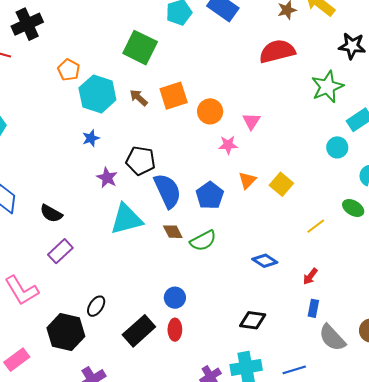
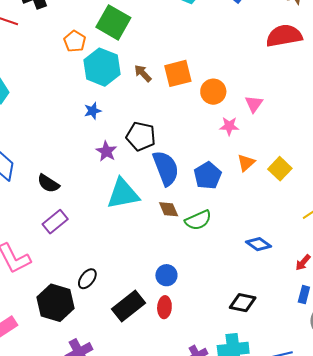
green square: (140, 48) -> (113, 22), moved

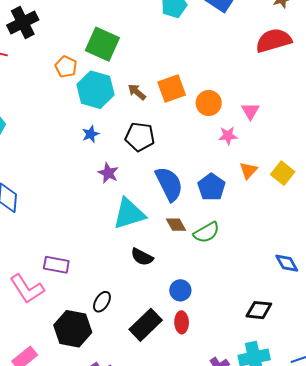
black pentagon: (141, 136) -> (140, 137), moved
black semicircle: (48, 183) -> (142, 257), moved
purple rectangle: (55, 222) -> (56, 265), moved, turned 55
blue diamond: (259, 244) -> (287, 263), moved, turned 30

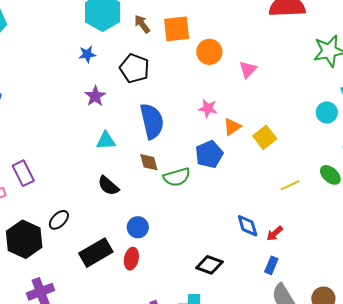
pink star: (228, 136) -> (208, 108), moved
blue pentagon: (211, 187) -> (209, 154), moved
cyan triangle: (129, 214) -> (106, 141), size x0.6
purple rectangle: (56, 265) -> (23, 173), turned 40

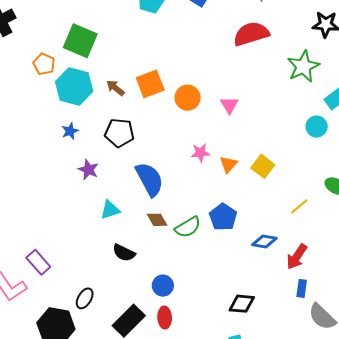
blue pentagon: (209, 154) -> (223, 217), moved
blue diamond: (248, 226) -> (264, 242), moved, turned -50
red arrow: (275, 233) -> (297, 257), size x1.5

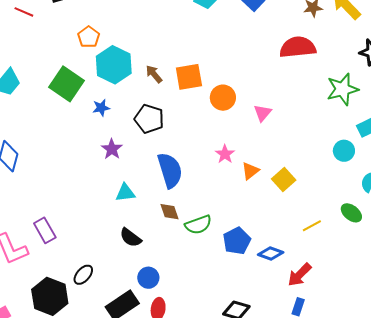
green square: (80, 41) -> (66, 84), moved
pink star: (200, 153) -> (225, 154), turned 30
blue pentagon: (223, 217) -> (237, 241), moved
blue circle: (163, 286) -> (148, 278), moved

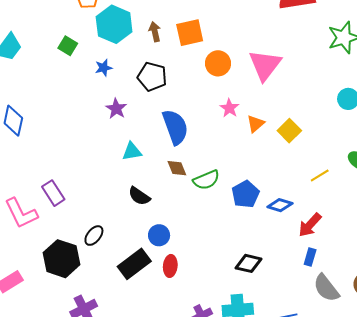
brown arrow: (154, 74) -> (155, 32), turned 30
green square: (66, 84) -> (68, 46), size x0.6
orange circle: (223, 98) -> (218, 63), moved
pink triangle: (263, 113) -> (265, 65), size x1.8

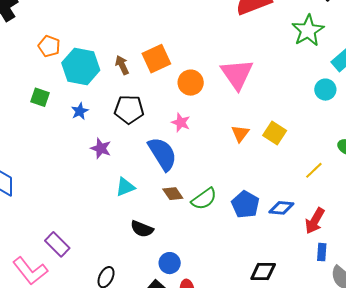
pink star: (229, 108) -> (181, 123), moved

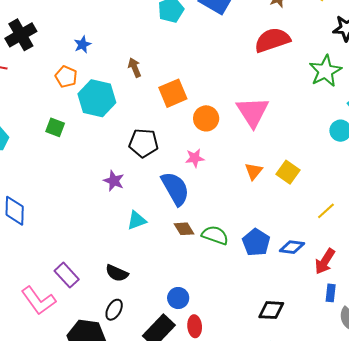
brown arrow: (122, 65) -> (135, 68), moved
blue star: (80, 111) -> (82, 45), moved
pink star: (181, 123) -> (195, 158), turned -30
green semicircle: (204, 199) -> (215, 235), turned -128
black semicircle: (142, 229) -> (117, 273), moved

